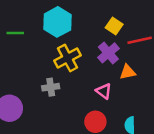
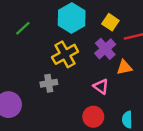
cyan hexagon: (57, 22) -> (72, 18), moved
green line: (15, 33) -> (23, 28), moved, turned -42

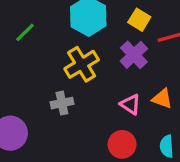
orange triangle: (124, 67) -> (162, 99), moved, turned 35

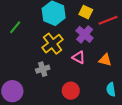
pink triangle: (130, 104) -> (79, 57), moved
red circle: (122, 144) -> (71, 91), moved

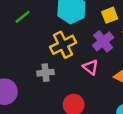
yellow square: (86, 12) -> (110, 15), turned 32

